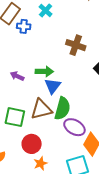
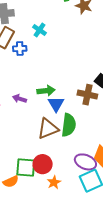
brown cross: (76, 45) -> (87, 95), moved
green square: (15, 117) -> (26, 167), moved
purple ellipse: (74, 127) -> (85, 162), moved

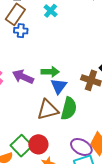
blue cross: (20, 49) -> (21, 31), moved
purple arrow: (20, 99) -> (23, 77), size x1.5
green square: (26, 167) -> (21, 146), turned 35

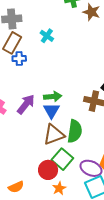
purple arrow: (23, 77) -> (26, 104), turned 110
blue triangle: (59, 86) -> (51, 111), moved
green square: (21, 146) -> (62, 159), moved

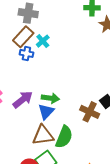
cyan cross: (47, 36) -> (43, 41), moved

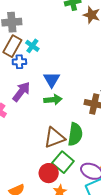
purple arrow: (23, 99) -> (21, 92), moved
blue triangle: (46, 112) -> (52, 80), moved

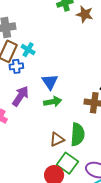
brown triangle: (54, 138) -> (57, 139), size x0.7

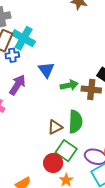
cyan cross: (28, 50) -> (24, 38), size x1.6
green arrow: (53, 102) -> (69, 85), moved

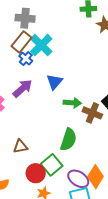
blue cross: (12, 55) -> (26, 59), turned 32
brown triangle: (55, 127) -> (20, 146), moved

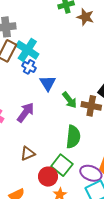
blue cross: (26, 59) -> (29, 67), moved
purple arrow: (23, 88) -> (26, 112), moved
green arrow: (72, 103) -> (70, 100), turned 60

